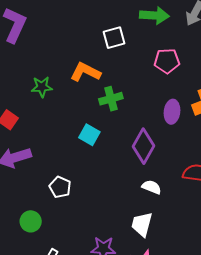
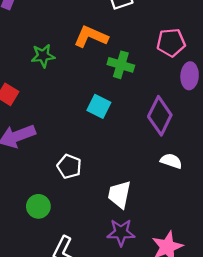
pink pentagon: (167, 61) -> (171, 43), moved
green cross: (111, 99) -> (121, 65), turned 35
white trapezoid: (142, 224) -> (119, 194), moved

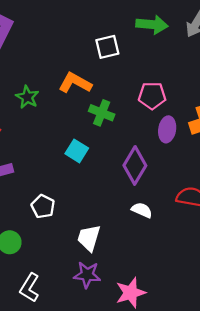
green star: (43, 56) -> (27, 97), turned 30

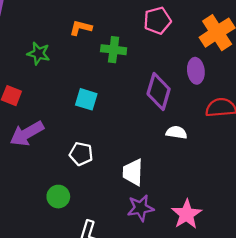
orange L-shape: (75, 83) -> (81, 28), size x0.7
purple ellipse: (167, 129) -> (196, 71), moved
cyan square: (77, 151) -> (86, 99), moved

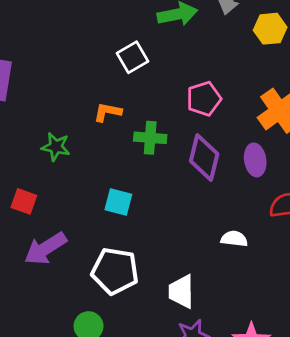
purple diamond: (159, 92) -> (204, 158), moved
white pentagon: (81, 154) -> (115, 271), size x1.6

